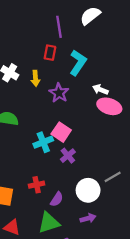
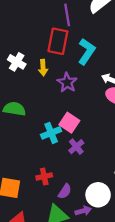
red rectangle: (50, 53) -> (58, 41), size x1.6
white circle: (88, 190) -> (98, 195), moved
purple arrow: (88, 218) -> (83, 211), moved

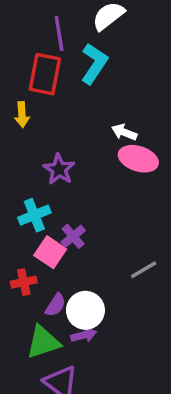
cyan L-shape: (87, 52) -> (94, 64), moved
purple star: (67, 83) -> (59, 169), moved
pink square: (69, 123) -> (50, 252), moved
white circle: (98, 195) -> (85, 310), moved

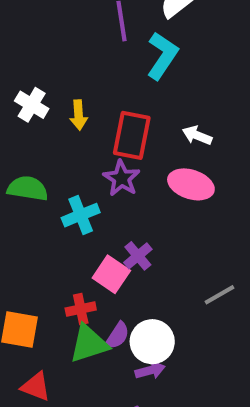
red rectangle: (45, 74) -> (132, 135), moved
pink ellipse: (138, 159) -> (191, 184), moved
cyan cross: (34, 215) -> (81, 215), moved
green triangle: (43, 342) -> (89, 344), moved

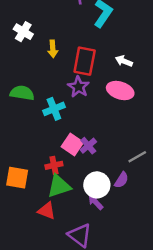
white cross: (32, 105) -> (23, 32), moved
purple cross: (138, 256) -> (88, 146), moved
purple semicircle: (117, 336) -> (121, 180), moved
purple arrow: (150, 370) -> (96, 202), turned -119
red triangle: (36, 387) -> (47, 211), moved

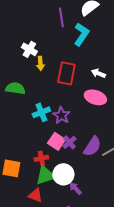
white cross: (23, 32) -> (29, 49), moved
purple star: (78, 87) -> (61, 115), moved
green semicircle: (22, 93) -> (15, 88), moved
purple semicircle: (121, 180) -> (92, 146), moved, size x1.5
white circle: (97, 185) -> (63, 174), moved

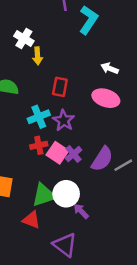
red rectangle: (66, 73) -> (60, 87), moved, size x0.7
red cross: (41, 158) -> (39, 145), moved

